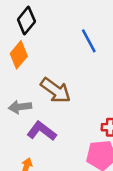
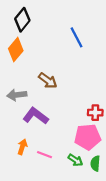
brown arrow: (56, 90) -> (48, 81), size x0.7

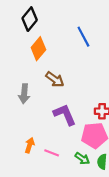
orange diamond: (16, 50) -> (38, 49), moved
gray arrow: (17, 95) -> (24, 94), turned -78
purple L-shape: (36, 116) -> (65, 115), moved, turned 30

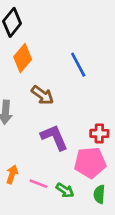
blue line: (83, 37) -> (78, 65), moved
green arrow: (82, 158) -> (65, 190), moved

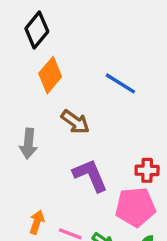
blue line: (78, 65) -> (120, 83), turned -30

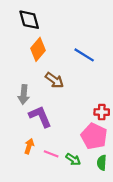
black diamond: (37, 30) -> (29, 20), turned -55
purple L-shape: (90, 175) -> (40, 116), moved
pink pentagon: (135, 207) -> (94, 136), turned 30

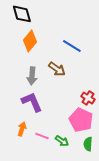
brown arrow: (54, 80) -> (57, 69), moved
gray arrow: (24, 94) -> (32, 76), moved
red cross: (102, 112) -> (88, 98), turned 32

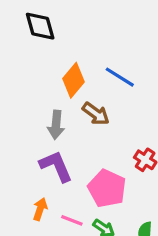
orange diamond: (30, 41) -> (74, 80), moved
pink pentagon: (81, 120) -> (107, 188), moved

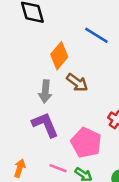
blue line: (120, 77) -> (96, 35), moved
orange arrow: (40, 209) -> (20, 168), moved

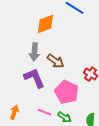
orange diamond: (59, 56) -> (45, 24), turned 30
brown arrow: (77, 83) -> (55, 61), moved

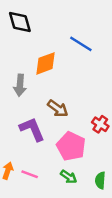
gray arrow: (34, 52) -> (20, 85), moved
pink line: (44, 112) -> (30, 174), moved

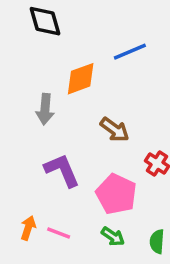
blue line: (81, 44) -> (130, 52), turned -55
brown arrow: (58, 108) -> (115, 130), moved

